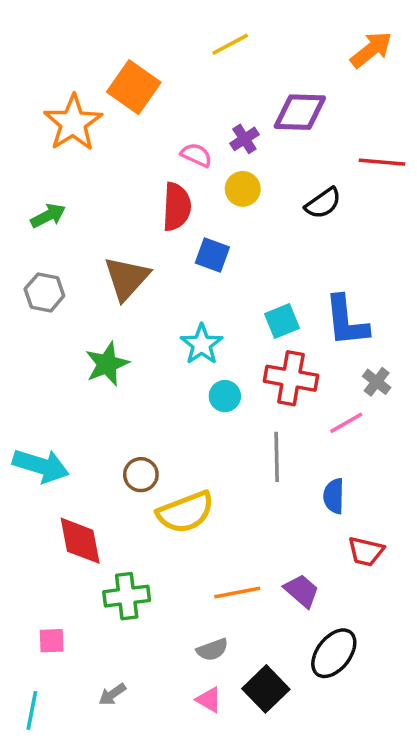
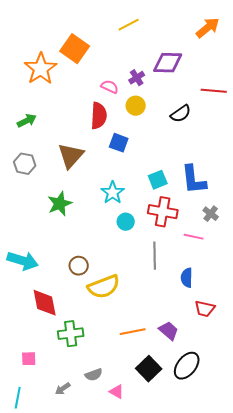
pink line: (346, 423) -> (194, 237), turned 42
gray semicircle: (212, 650) -> (94, 375), moved
black square: (266, 689) -> (149, 369), moved

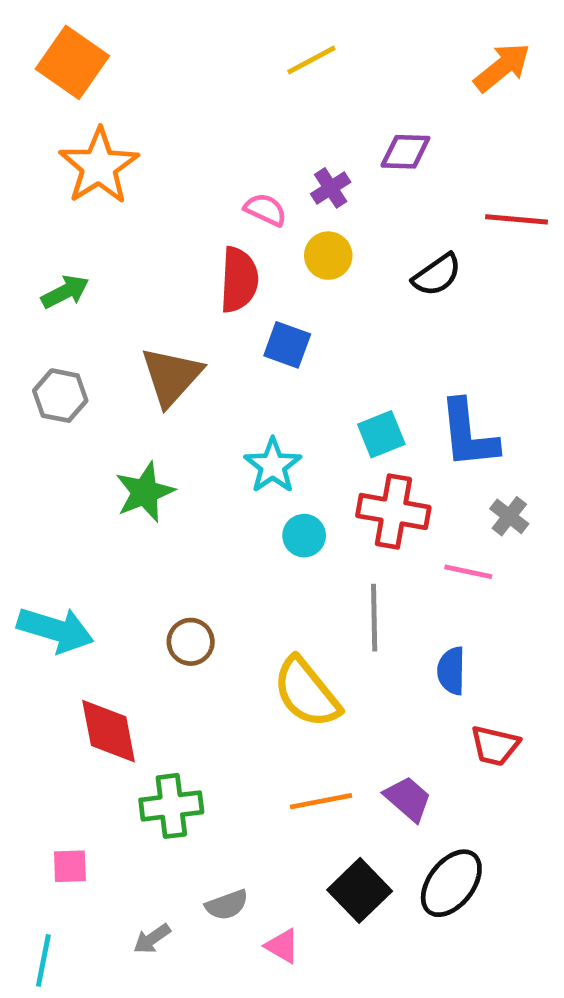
orange square: (75, 49) -> (72, 62), moved
purple diamond: (168, 63) -> (405, 152), size x0.7
yellow semicircle: (104, 287) -> (307, 693), moved, turned 72

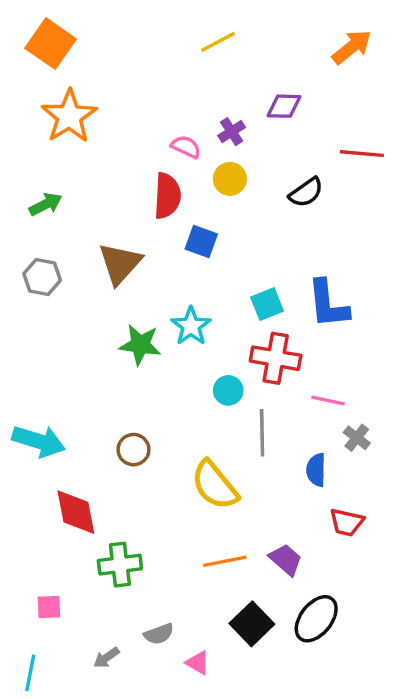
green star: (145, 492) -> (140, 345), moved, turned 30
gray cross: (509, 516) -> (357, 438), moved
cyan circle: (304, 536) -> (228, 390), moved

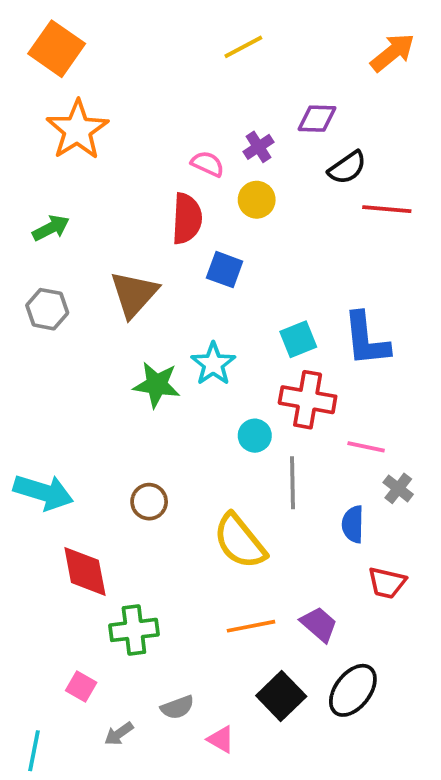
red line: (362, 154) -> (387, 209), moved
black semicircle: (306, 192) -> (347, 168), moved
pink square: (49, 607) -> (81, 687), moved, turned 32

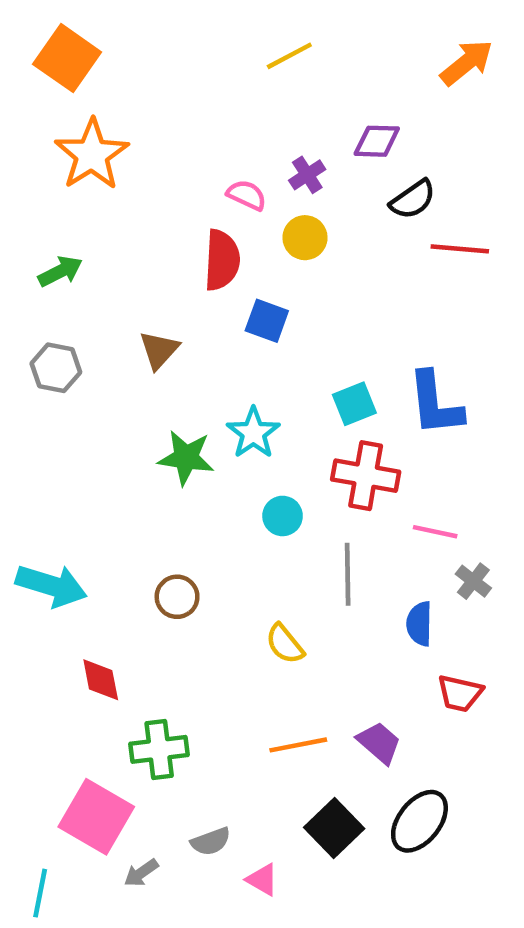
brown triangle: (134, 294) -> (159, 350), size x0.7
cyan circle: (255, 436) -> (283, 516), moved
yellow semicircle: (240, 541) -> (285, 644), size x0.6
red diamond: (85, 571) -> (101, 680), size x0.7
pink square: (81, 687) -> (96, 817), size x2.0

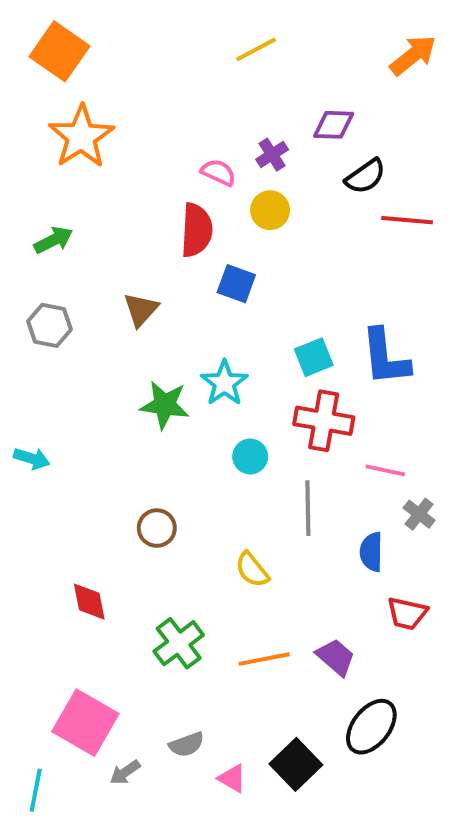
cyan arrow: (51, 586) -> (32, 458), moved, size x0.6
green cross: (159, 749) -> (179, 643), moved, turned -30
black square: (334, 828) -> (296, 764), moved

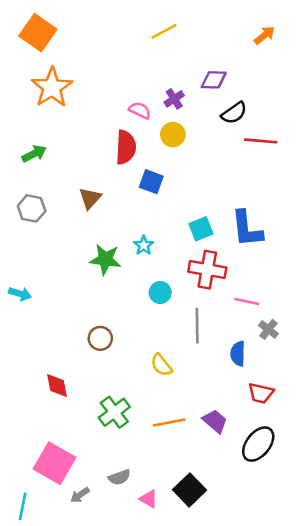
orange arrow: (413, 55) -> (265, 35), size x0.7
cyan star: (224, 383) -> (144, 245), size x0.7
black ellipse: (371, 727) -> (258, 444), moved

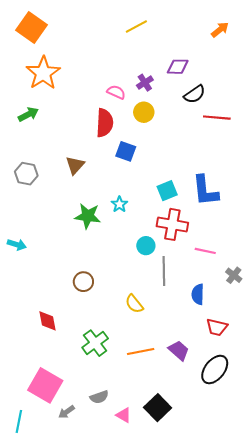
green arrow: (34, 154) -> (28, 114), moved
cyan circle: (160, 292) -> (146, 246), moved
gray cross: (268, 329) -> (234, 275), moved

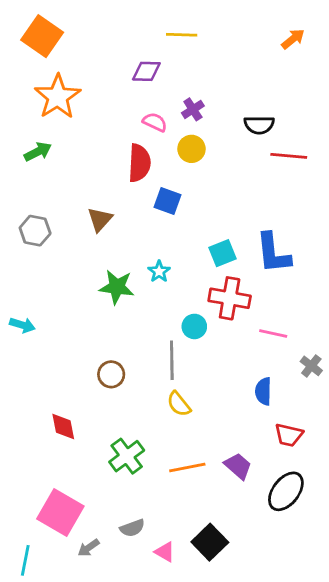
yellow line: (136, 26) -> (182, 35), turned 30
purple diamond: (178, 67) -> (146, 71), moved
black semicircle: (195, 94) -> (259, 125), turned 35
gray line: (164, 271) -> (172, 360), moved

